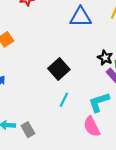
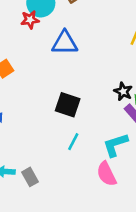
blue triangle: (81, 17) -> (65, 43), moved
black square: (59, 69) -> (68, 105), turned -30

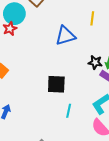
blue triangle: (65, 43) -> (65, 36), moved

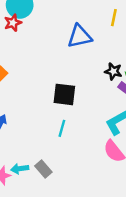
cyan line: (69, 111) -> (62, 128), moved

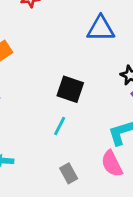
gray rectangle: (43, 169) -> (69, 173), moved

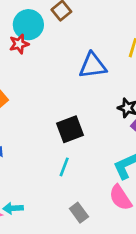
black square: (70, 89) -> (70, 129), turned -32

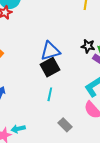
blue triangle: (93, 66) -> (50, 51), moved

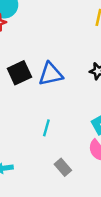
black square: (50, 67) -> (19, 73), moved

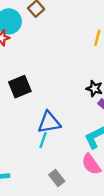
blue triangle: (51, 74) -> (49, 122), moved

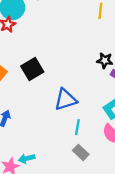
cyan line: (43, 140) -> (77, 127), moved

